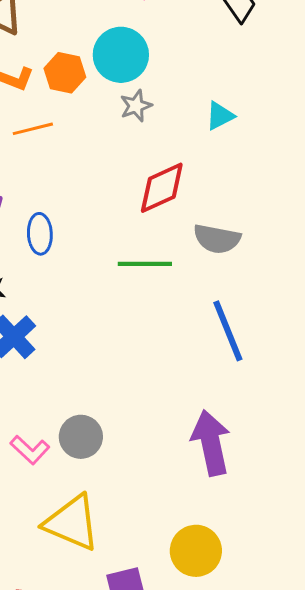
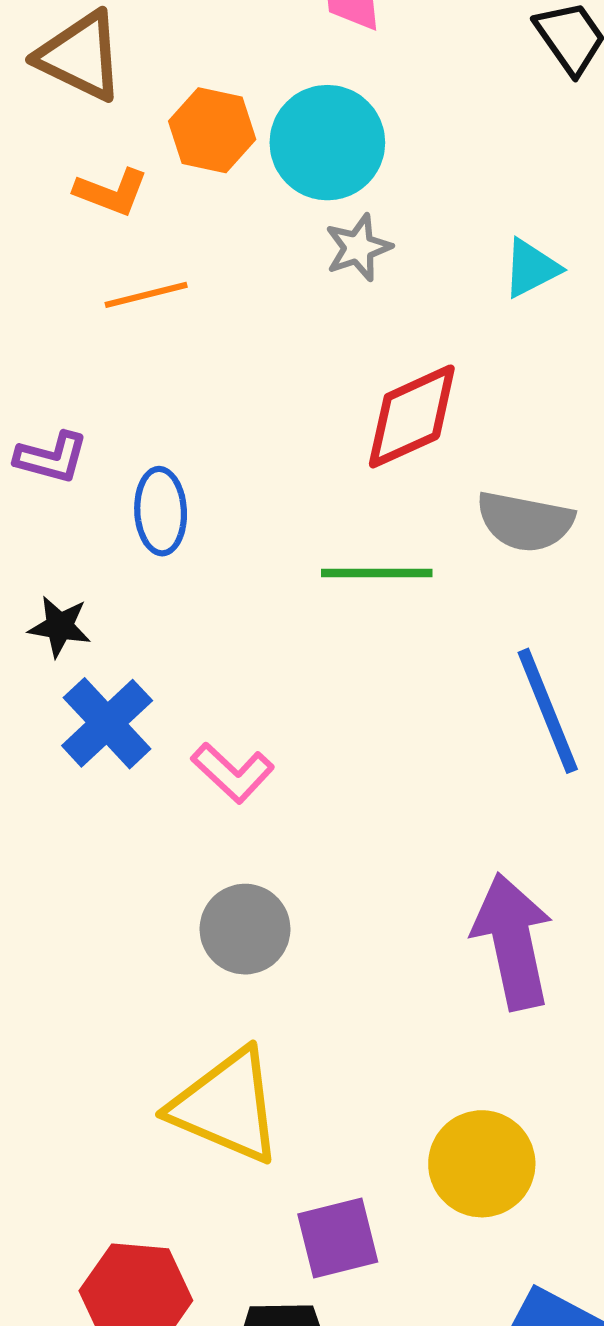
orange hexagon: (65, 73) -> (212, 130), moved
pink L-shape: (30, 450) -> (233, 773), moved

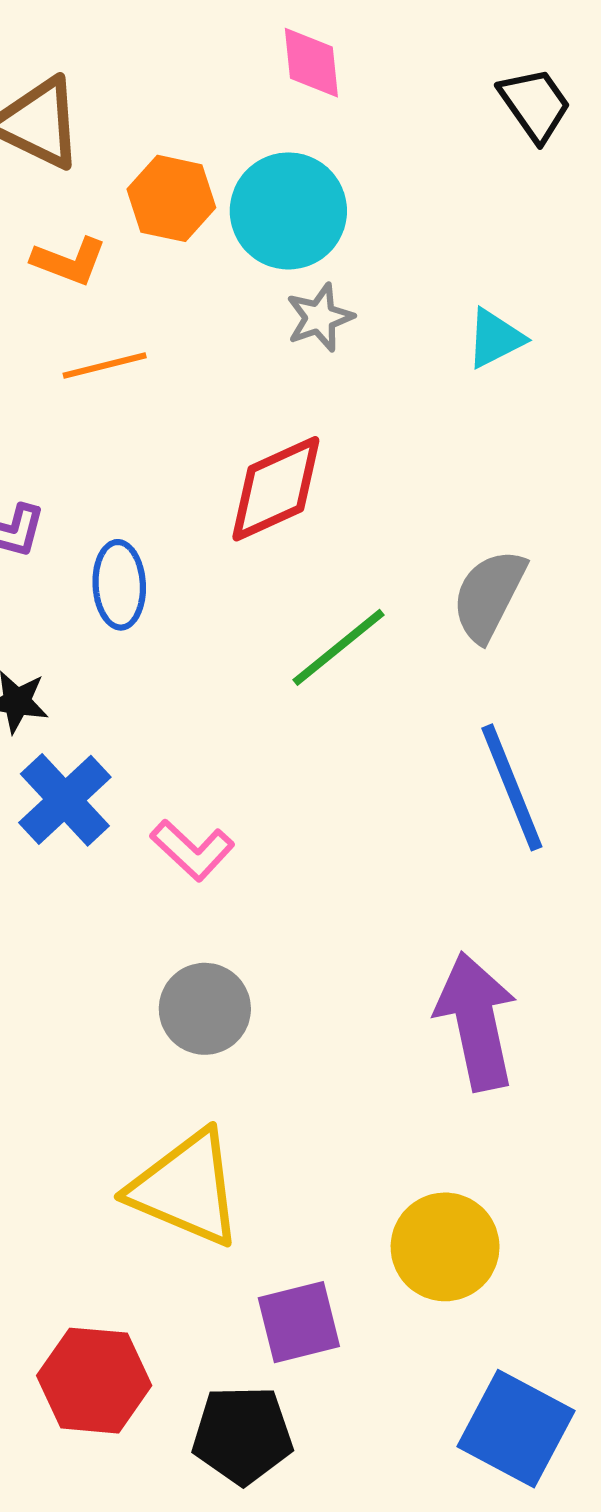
red diamond: (412, 416) -> (276, 489), moved
gray semicircle: (525, 521) -> (489, 595), turned 106
green line: (377, 573) -> (339, 647), turned -39

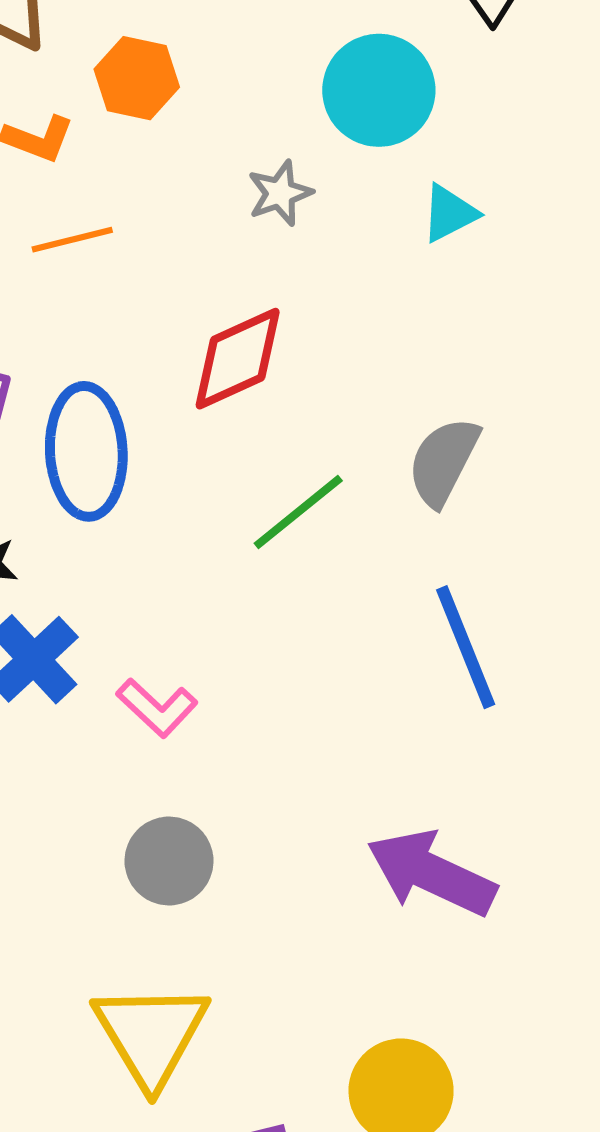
cyan circle: (288, 211) -> (379, 90), moved
blue ellipse: (119, 585) -> (86, 451), size x1.6
purple arrow: (476, 1021) -> (431, 873), turned -53
yellow triangle: (186, 1188) -> (151, 1035), turned 36

